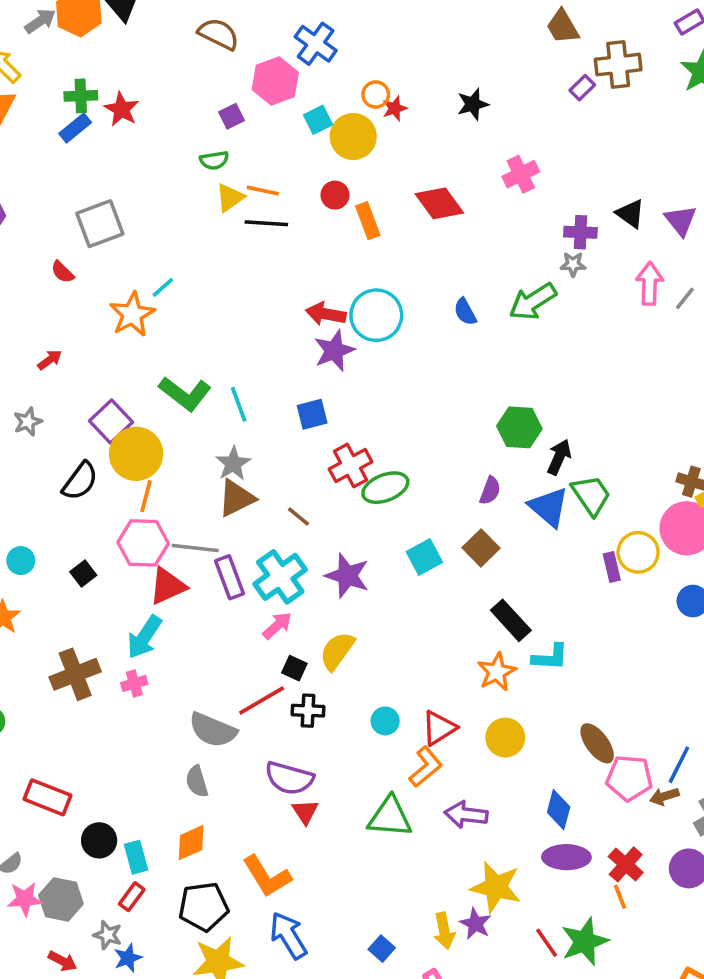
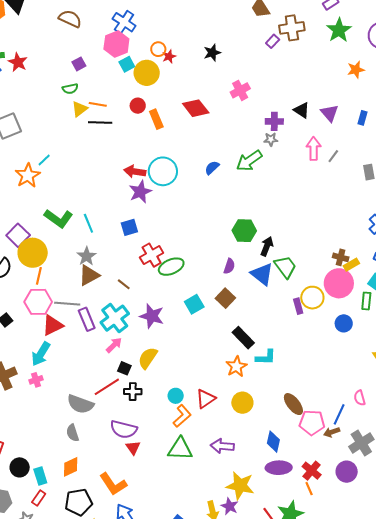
pink hexagon: (275, 81) -> (116, 44), moved
blue semicircle: (465, 312) -> (212, 168), turned 77
orange L-shape: (426, 767) -> (182, 416), moved

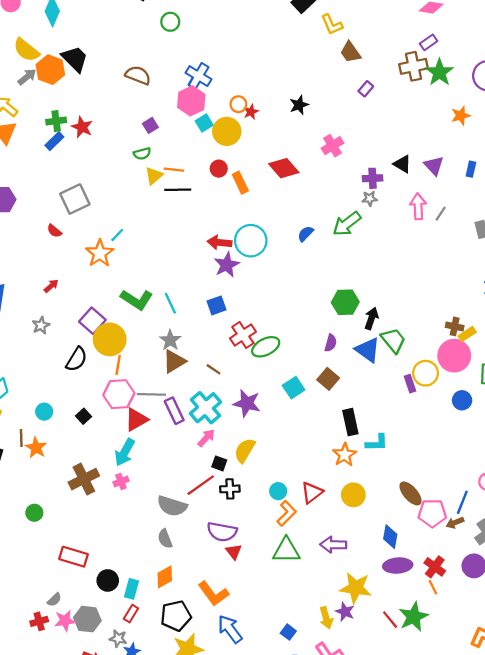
brown cross: (292, 28) -> (414, 66), moved
black rectangle: (243, 338) -> (350, 422), turned 35
cyan rectangle: (40, 476) -> (131, 589), turned 36

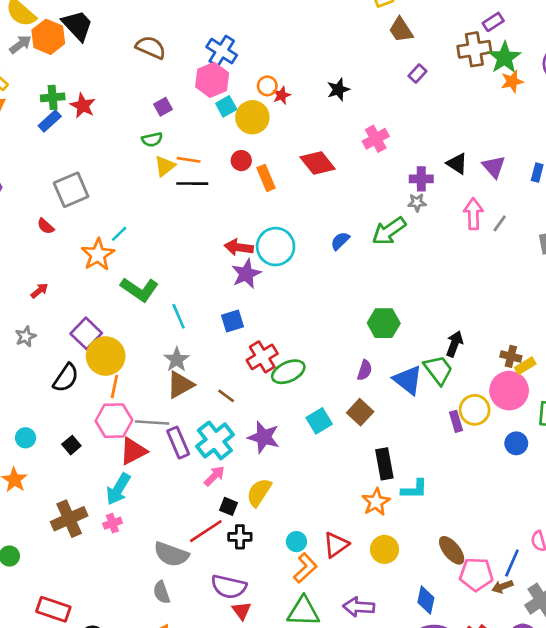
orange star: (461, 116) -> (512, 81), moved
green L-shape: (137, 300) -> (139, 289), moved
black arrow: (371, 318) -> (454, 344), moved

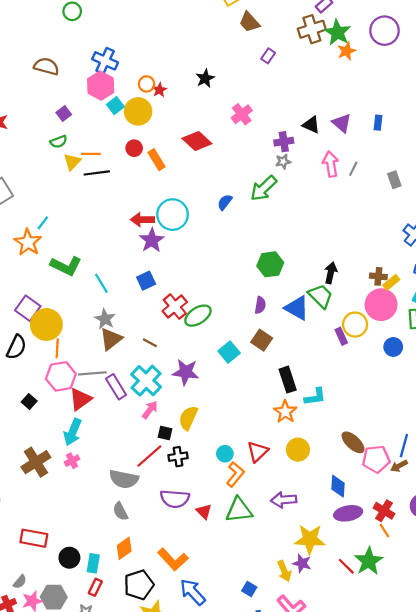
red triangle: (242, 611) -> (204, 511), moved

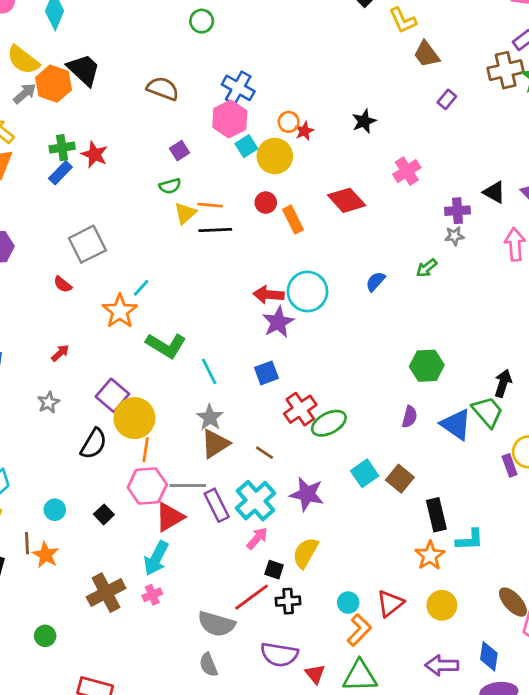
green arrow: (264, 188) -> (427, 268), size x0.6
brown square: (262, 340) -> (400, 479), moved
purple arrow: (284, 500) -> (442, 665), moved

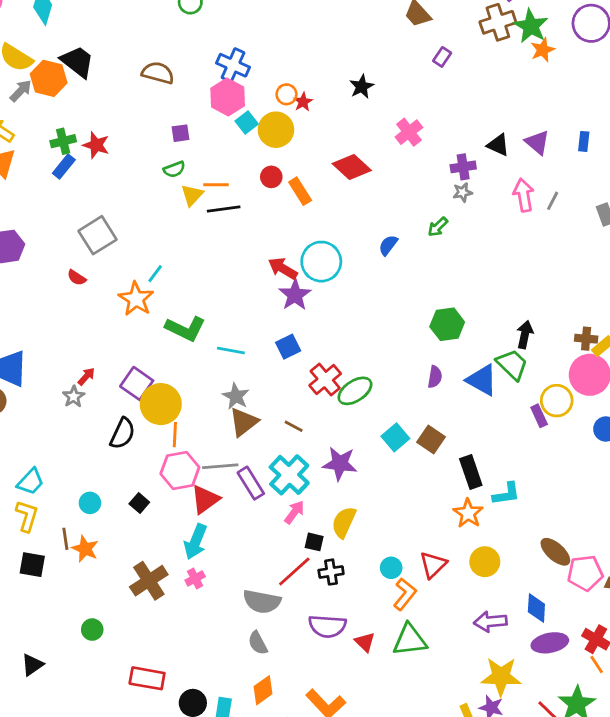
purple square: (180, 151) -> (180, 133), turned 30
red arrow: (269, 295) -> (283, 268), turned 32
red arrow: (60, 353) -> (86, 376), moved
cyan line: (209, 371) -> (231, 350), turned -48

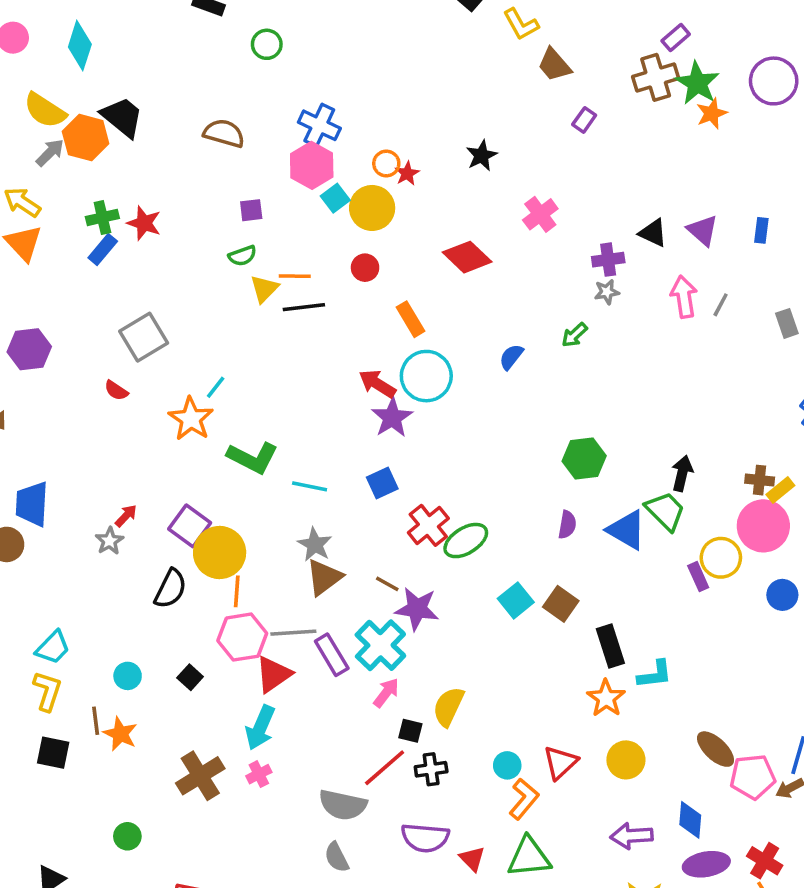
orange rectangle: (300, 191) -> (410, 319), moved
purple star: (340, 464) -> (417, 609), moved

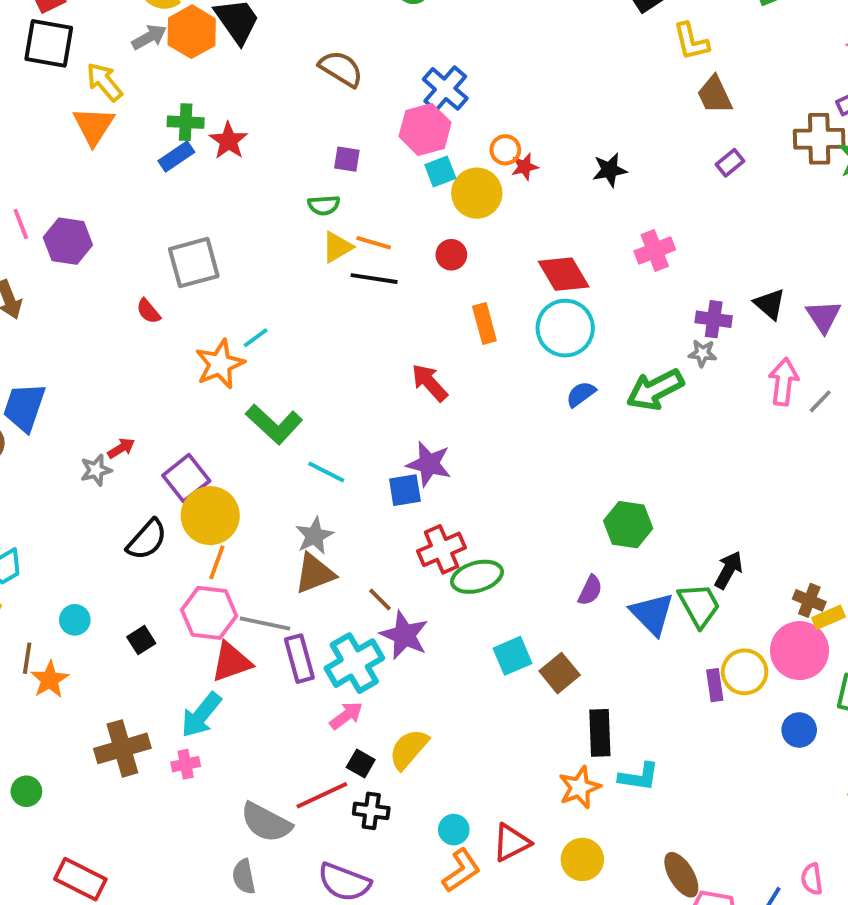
green arrow: (575, 335) -> (655, 390), size x1.8
cyan circle: (426, 376) -> (565, 328), moved
purple star: (392, 418) -> (429, 464), moved, turned 30

